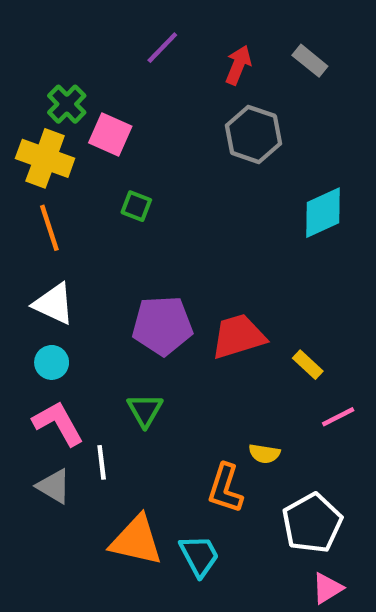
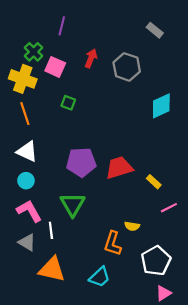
purple line: (162, 48) -> (62, 26), moved, turned -30
red arrow: (238, 65) -> (91, 58), moved
green triangle: (145, 410) -> (73, 204), size x1.4
orange triangle: (136, 540) -> (52, 269), moved
cyan trapezoid: (199, 556) -> (100, 277), turned 75

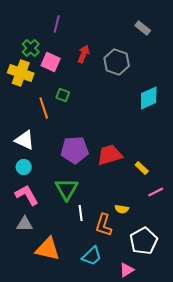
orange line: (25, 114) -> (44, 108), moved
white line: (51, 230) -> (81, 213), moved
gray triangle: (27, 242) -> (25, 224), turned -30
pink triangle: (163, 293) -> (127, 270), moved

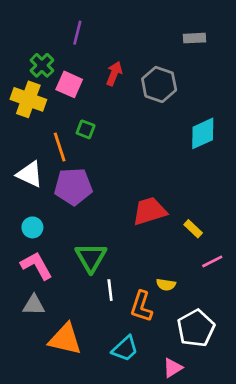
gray rectangle: (143, 28) -> (195, 38), turned -42
white triangle: (25, 140) -> (30, 174), moved
purple pentagon: (75, 150) -> (73, 187), moved

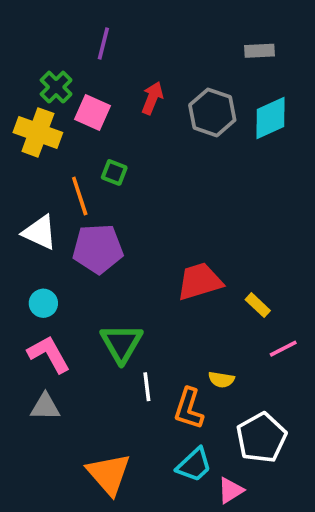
cyan diamond: (203, 133) -> (270, 118), moved
orange triangle: (65, 339) -> (109, 474), moved, turned 36
cyan trapezoid: (125, 349) -> (194, 465), moved

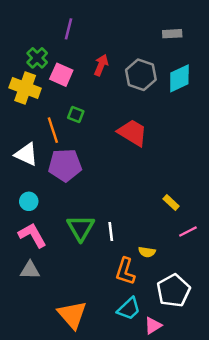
red trapezoid: (200, 281) -> (132, 133), moved, turned 48
white line: (147, 387) -> (111, 232), moved

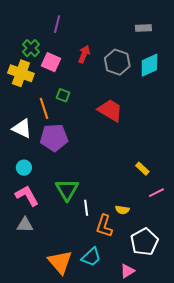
white line: (111, 232) -> (86, 208), moved
cyan trapezoid: (129, 309) -> (91, 257), moved

